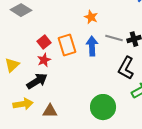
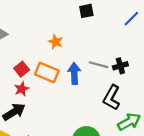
orange star: (91, 17) -> (56, 42), moved
orange rectangle: (67, 45) -> (47, 72), turned -50

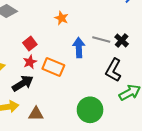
black cross: (120, 66) -> (122, 41), turned -32
orange rectangle: (47, 72) -> (53, 67), moved

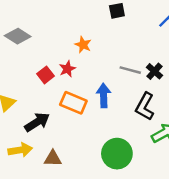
blue arrow: (79, 48) -> (104, 96), moved
red star: (30, 62) -> (67, 69), moved

